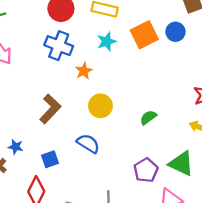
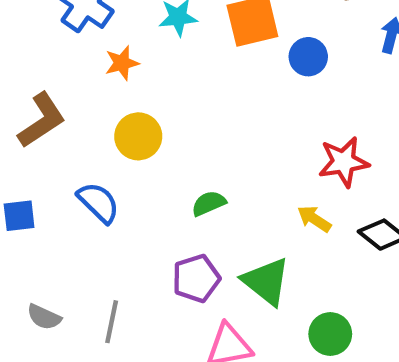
blue circle: (175, 32) -> (308, 57), moved
green semicircle: (148, 117) -> (209, 203), moved

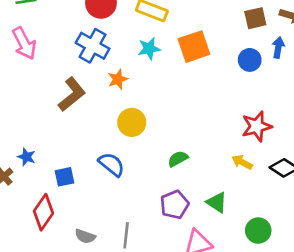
blue circle: (308, 57) -> (250, 60), moved
brown L-shape: (42, 120) -> (72, 94), moved
green triangle: (266, 281) -> (217, 202), size x0.7

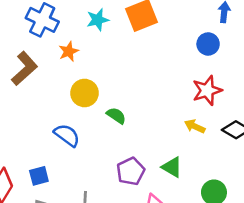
blue circle: (250, 60) -> (208, 44), moved
green semicircle: (178, 159) -> (116, 116), moved, turned 66
blue square: (64, 177) -> (39, 176), moved

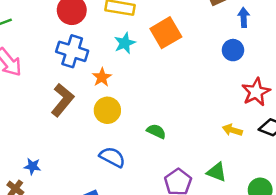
red star: (207, 90) -> (256, 92), moved
yellow circle: (85, 93) -> (107, 110), moved

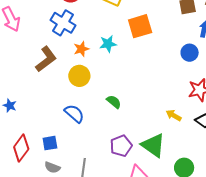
cyan star: (125, 43) -> (108, 44), moved
green triangle: (217, 172) -> (153, 145), size x1.5

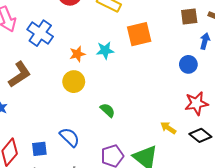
blue cross: (63, 23) -> (40, 33), moved
brown L-shape: (46, 59) -> (20, 74), moved
blue semicircle: (74, 114) -> (70, 137), moved

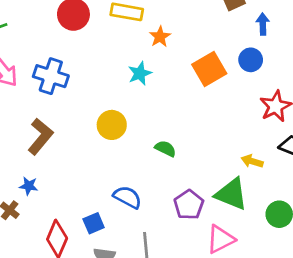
orange square: (139, 34) -> (209, 69), moved
orange star: (77, 54) -> (160, 37), moved
yellow arrow: (168, 128) -> (252, 161), moved

